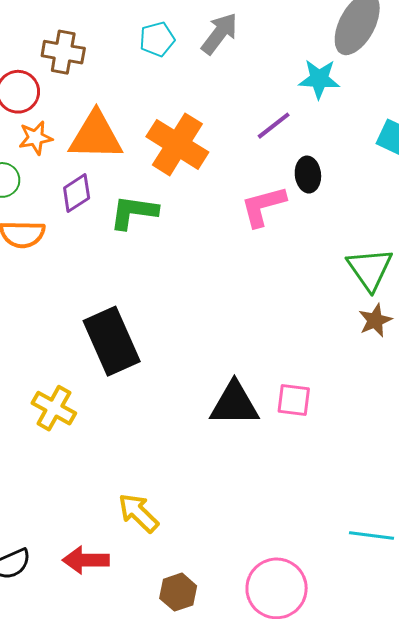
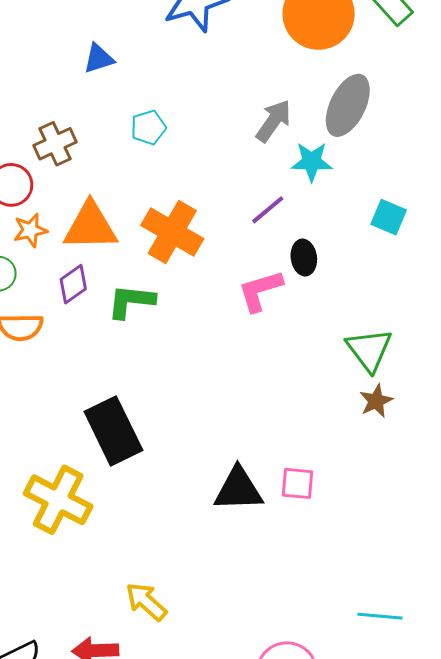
gray arrow: (219, 34) -> (273, 121), moved
brown cross: (63, 52) -> (55, 144), turned -33
yellow cross: (54, 408) -> (58, 500), size x1.5

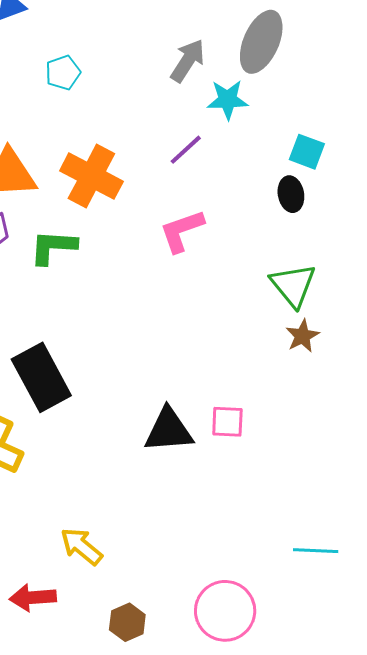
black ellipse: (304, 258) -> (291, 194), moved

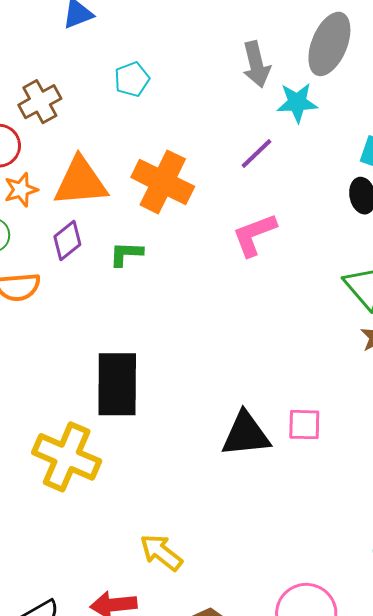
gray arrow: (188, 61) -> (256, 64), turned 135
green L-shape: (53, 247) -> (126, 254), size x0.7
black rectangle: (41, 377) -> (117, 384), turned 30

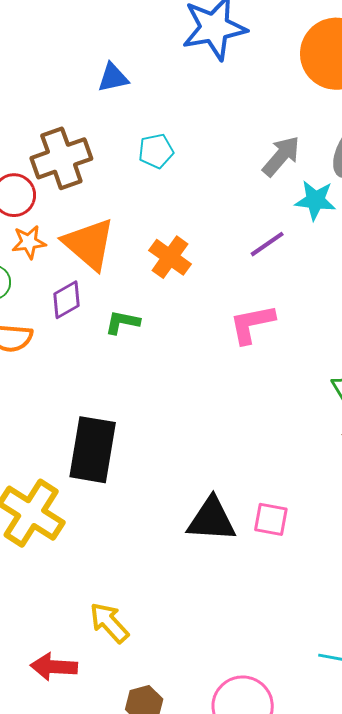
gray arrow: (256, 64) -> (281, 156), turned -135
brown cross: (40, 102) -> (61, 158), size x1.4
orange triangle: (81, 182) -> (89, 244), turned 36
orange cross: (163, 182) -> (170, 257), size x0.7

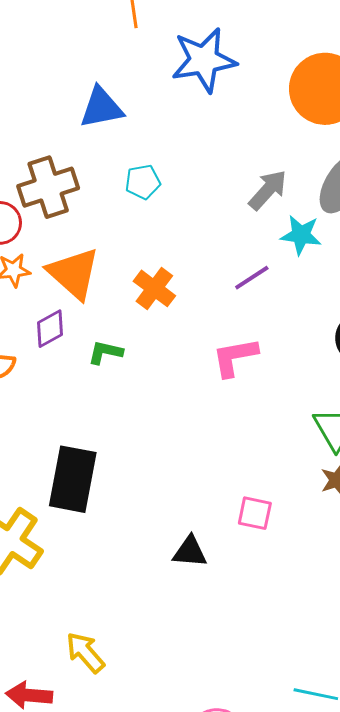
blue triangle: (113, 78) -> (101, 108), size x1.4
pink square: (271, 519) -> (255, 513), moved
black triangle: (212, 520) -> (190, 552), size x0.7

